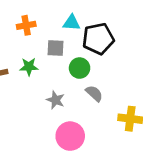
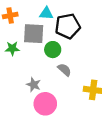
gray square: (56, 48) -> (34, 34), size x1.5
gray star: (56, 100) -> (34, 85), moved

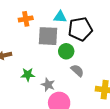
green star: (12, 48) -> (28, 75), moved

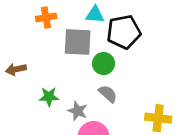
gray semicircle: (77, 71) -> (108, 94), moved

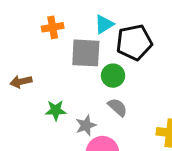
cyan triangle: (95, 15) -> (104, 24), turned -36
gray star: (78, 111) -> (86, 125), turned 30

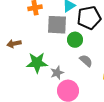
gray semicircle: (118, 107) -> (86, 61), moved
green star: (56, 110) -> (37, 63), size x1.5

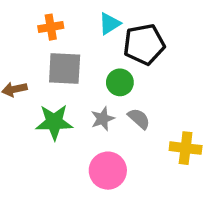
gray square: (57, 25) -> (65, 69), moved
gray star: (57, 73) -> (103, 119), moved

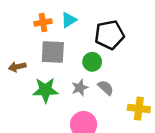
cyan triangle: (110, 24) -> (69, 20), moved

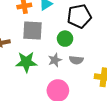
gray semicircle: (106, 88) -> (76, 60), turned 144

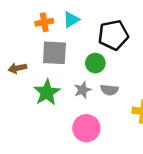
green star: (26, 62) -> (47, 92), turned -30

